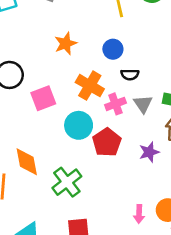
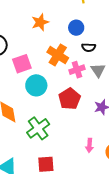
cyan circle: (79, 125) -> (36, 85), moved
pink arrow: (139, 214) -> (89, 145), moved

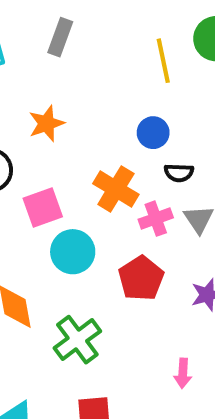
orange star: (40, 22) -> (46, 124), moved

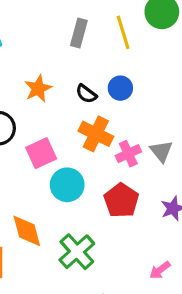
gray rectangle: (60, 37) -> (79, 33), moved
black semicircle: (179, 173) -> (86, 94), moved, turned 40
pink arrow: (183, 373) -> (160, 270), turned 55

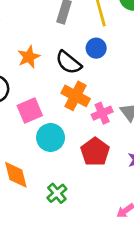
blue circle: (120, 88) -> (96, 48), moved
black semicircle: (86, 94) -> (69, 62), size x1.5
green cross: (77, 252) -> (57, 193), size x0.7

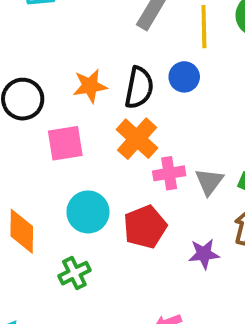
orange star: (29, 57) -> (90, 86), moved
black semicircle: (69, 62) -> (139, 88), turned -132
cyan circle: (51, 137) -> (88, 212), moved

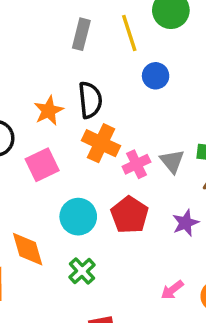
blue circle: (184, 77) -> (156, 76), moved

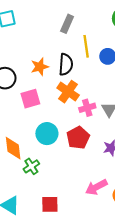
yellow line: (129, 33) -> (86, 46), moved
green cross: (82, 271) -> (31, 166), moved
pink arrow: (172, 290) -> (96, 187), size x1.5

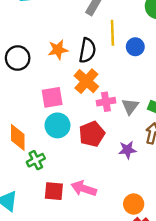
pink square: (30, 99) -> (52, 97), moved
pink arrow: (96, 187) -> (84, 188), moved, turned 40
red square: (50, 204) -> (54, 191), moved

